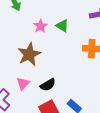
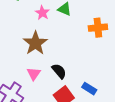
black semicircle: (48, 85) -> (59, 71), turned -91

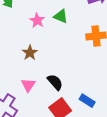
brown star: (35, 43) -> (30, 53), size x0.6

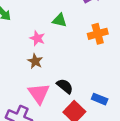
pink star: (37, 20) -> (37, 38), moved
pink triangle: (28, 85) -> (39, 93), size x1.5

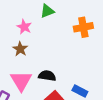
green triangle: (60, 20) -> (47, 11), turned -40
black semicircle: (65, 86) -> (47, 76), turned -35

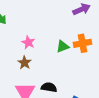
green triangle: (47, 11) -> (63, 46), moved

